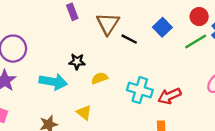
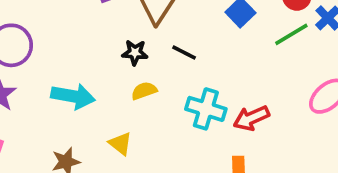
black line: (129, 39) -> (184, 53), moved
black star: (77, 62) -> (135, 53), moved

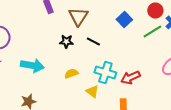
yellow semicircle: (144, 91) -> (71, 74), moved
yellow triangle: (120, 144) -> (92, 92), moved

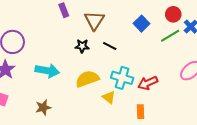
yellow semicircle: (71, 74) -> (87, 79), size x1.6

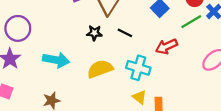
red arrow: (148, 83) -> (166, 46), moved
yellow triangle: (109, 97) -> (139, 97), moved

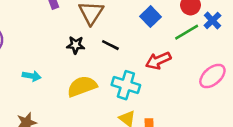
cyan arrow: (56, 60) -> (32, 76), size x0.6

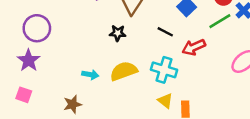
black line: (110, 45) -> (165, 32), moved
cyan arrow: (32, 76) -> (90, 75), moved

